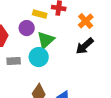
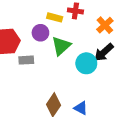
cyan circle: (39, 57) -> (86, 63), moved
gray rectangle: (14, 61) -> (26, 60), moved

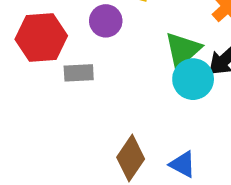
green triangle: (61, 46) -> (183, 50), moved

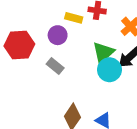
gray rectangle: (79, 73) -> (55, 66), moved, turned 42

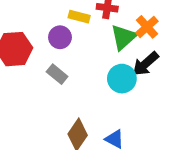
green triangle: (103, 52) -> (123, 37), moved

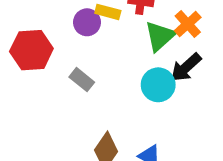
purple circle: (60, 37) -> (87, 22), moved

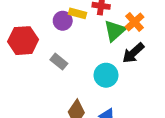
cyan circle: (158, 85) -> (106, 75), moved

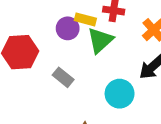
green triangle: (115, 31) -> (100, 40), moved

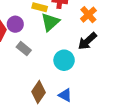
purple circle: (68, 28) -> (15, 24), moved

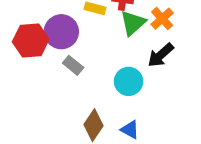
green triangle: (50, 22) -> (133, 23), moved
purple circle: (15, 24) -> (61, 32), size x1.5

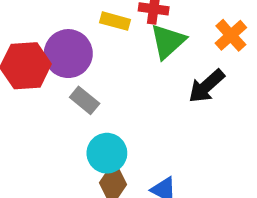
orange cross: (162, 19) -> (231, 35), moved
cyan circle: (129, 81) -> (107, 153), moved

